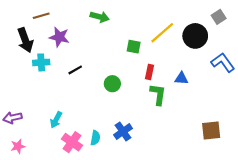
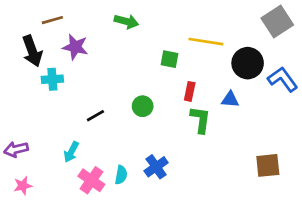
gray square: (219, 17) -> (277, 21), size x1.6
yellow line: (162, 33) -> (206, 42), turned 50
black circle: (195, 36) -> (248, 63), moved
black line: (75, 70) -> (95, 116), moved

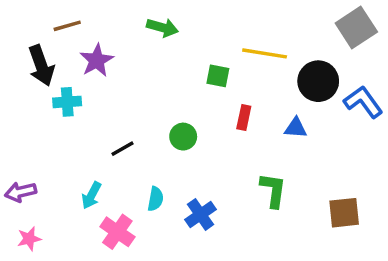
purple star: (75, 47) -> (97, 60), turned 30
green L-shape: (200, 120) -> (273, 190), moved
cyan semicircle: (121, 175) -> (155, 199), moved

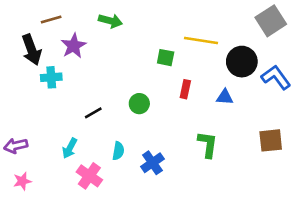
green arrow: (162, 28) -> (110, 21), moved
brown square: (344, 213) -> (271, 140), moved

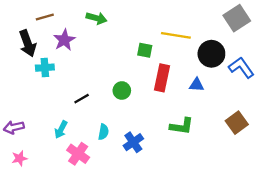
red rectangle: (185, 89) -> (162, 78), size x1.6
brown square: (271, 140) -> (237, 123), turned -30
green L-shape: (208, 144) -> (182, 126), turned 90

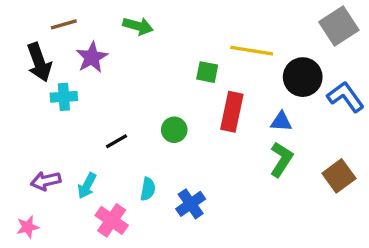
green L-shape: (182, 126) -> (281, 159), moved, turned -65
purple arrow: (14, 127) -> (46, 181), moved

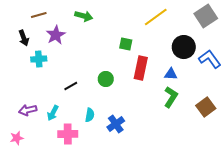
yellow line: (252, 51) -> (156, 17), moved, turned -45
black arrow: (39, 62) -> (24, 38), size x0.7
pink cross: (112, 220) -> (68, 134), turned -36

